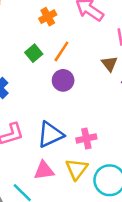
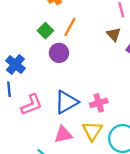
purple circle: (63, 80) -> (59, 53), moved

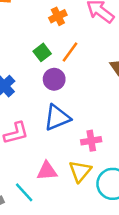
blue triangle: (66, 102) -> (57, 118), moved

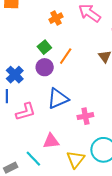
orange line: (70, 52) -> (66, 56), moved
purple circle: (54, 79) -> (45, 67), moved
yellow triangle: (80, 171) -> (76, 159), moved

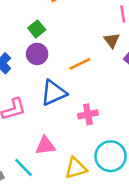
orange line: (66, 56) -> (80, 64), moved, turned 30
yellow triangle: (76, 159) -> (76, 168), turned 36

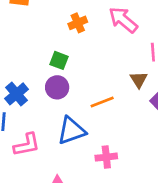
green square: (37, 29) -> (59, 60), turned -35

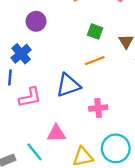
green square: (59, 60) -> (95, 31), moved
purple circle: (57, 87) -> (36, 21), moved

